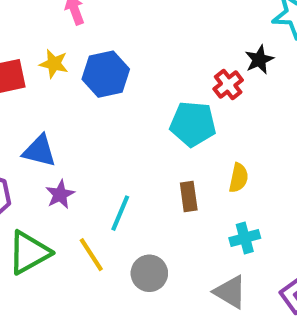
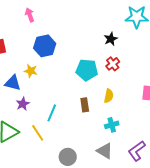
black star: (259, 60) -> (111, 39), moved
yellow star: (54, 64) -> (31, 71), moved
red cross: (228, 84) -> (113, 64), moved
gray circle: (149, 273) -> (68, 157), moved

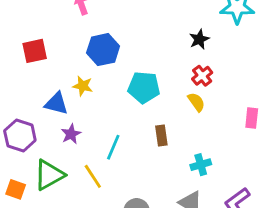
cyan pentagon: (87, 70) -> (144, 87), moved
yellow semicircle: (109, 96) -> (196, 102), moved, turned -48

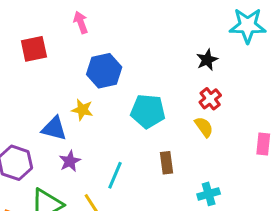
red square: (35, 51) -> (34, 49), moved

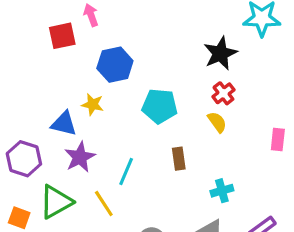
red square: (34, 49) -> (62, 36), moved
black star: (207, 60) -> (220, 53), size x1.5
purple star: (70, 161) -> (80, 157), size x1.4

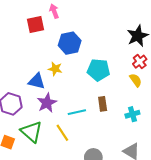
brown rectangle: (179, 159) -> (103, 104), moved
cyan line: (126, 172) -> (77, 112), turned 54
cyan cross: (222, 191) -> (132, 114), moved
green triangle: (56, 202) -> (31, 132), turned -50

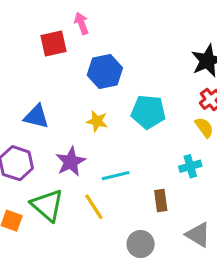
yellow star: (55, 69) -> (97, 121), moved
blue triangle: (37, 81) -> (36, 117), moved
brown rectangle: (103, 104) -> (161, 200), moved
cyan cross: (132, 114) -> (190, 166), moved

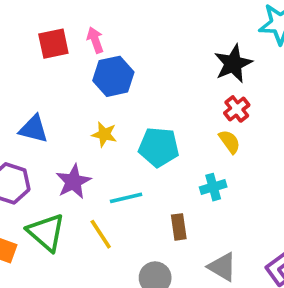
pink arrow: (81, 23) -> (95, 40), moved
cyan pentagon: (148, 112) -> (159, 147), moved

